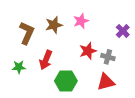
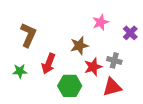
pink star: (81, 21) -> (101, 22), moved
brown star: (54, 25) -> (79, 46), moved
red star: (88, 51) -> (93, 67), moved

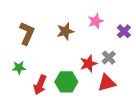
brown star: (79, 46) -> (65, 31), moved
gray cross: (114, 60) -> (109, 58), turned 32
red arrow: (48, 64) -> (40, 85), moved

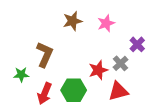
brown star: (65, 31) -> (73, 21), moved
purple cross: (124, 31) -> (137, 44), moved
brown L-shape: (27, 33) -> (45, 54), moved

